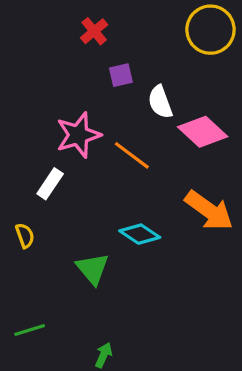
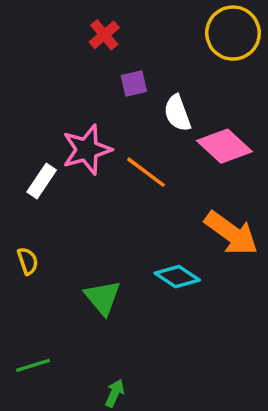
white rectangle: (50, 184) -> (42, 181), moved
cyan diamond: (140, 234) -> (177, 277), moved

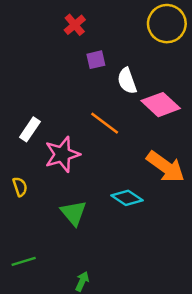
pink star: (87, 150) -> (62, 154), moved

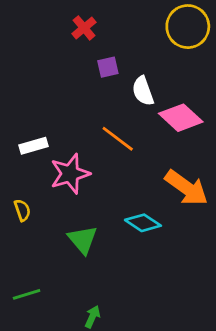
white rectangle: (30, 129) -> (34, 146), turned 40

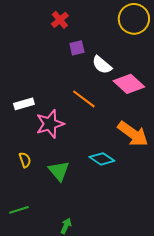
white semicircle: (143, 91) -> (102, 65), turned -30
yellow semicircle: (22, 210) -> (25, 160), moved

